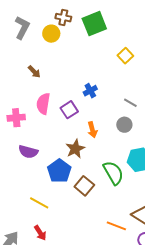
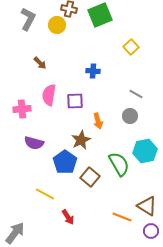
blue cross: (90, 91) -> (93, 71), moved, turned 32
purple square: (69, 110) -> (75, 101), turned 30
red arrow: (40, 233) -> (68, 217), moved

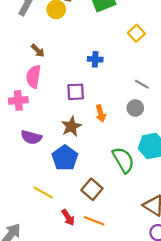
pink semicircle: (49, 95) -> (33, 77), moved
brown star: (81, 140) -> (71, 126), moved
brown square: (90, 177) -> (92, 189), moved
orange line: (122, 217) -> (94, 221), moved

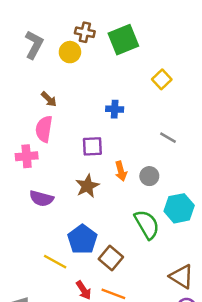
gray circle: (135, 108) -> (149, 176), moved
blue pentagon: (65, 158) -> (82, 239), moved

